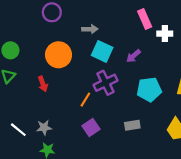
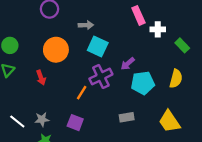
purple arrow: (133, 56) -> (128, 64), moved
purple square: (91, 128) -> (75, 123), moved, turned -35

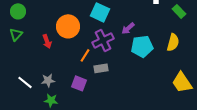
orange circle: (56, 50) -> (68, 26), moved
gray rectangle: (127, 117) -> (101, 68), moved
yellow trapezoid: (169, 122) -> (182, 82), moved

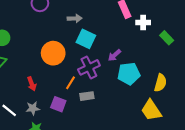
red arrow: (47, 41) -> (32, 84), moved
yellow semicircle: (173, 42) -> (160, 83), moved
yellow trapezoid: (182, 82) -> (151, 110), moved
purple square: (79, 83) -> (58, 104), moved

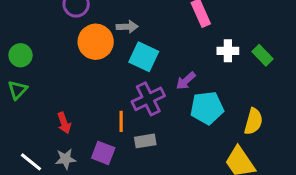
white cross: (143, 23) -> (228, 51), moved
orange circle: (53, 53) -> (96, 42), moved
orange line: (71, 83) -> (121, 121), turned -32

